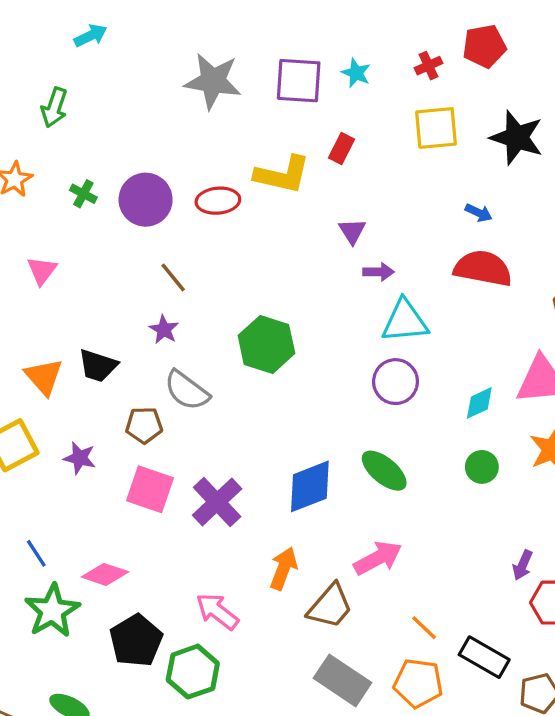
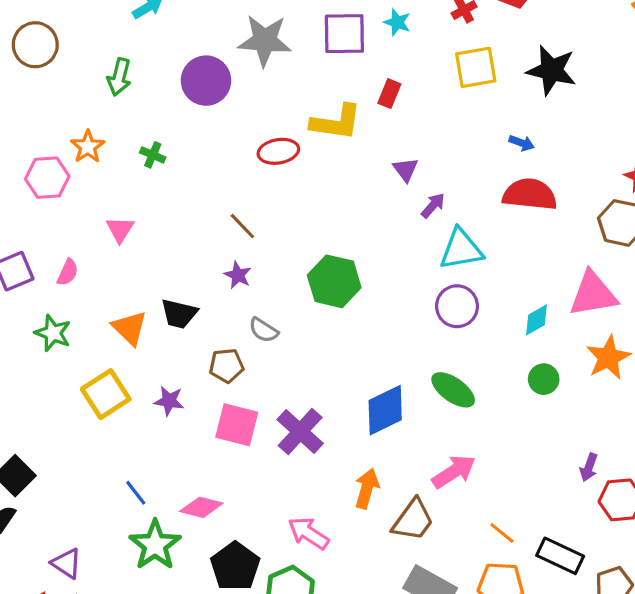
purple circle: (146, 200) -> (206, 81), moved
purple arrow: (379, 272) -> (433, 206), turned -44
gray semicircle: (187, 390) -> (263, 330), size x0.7

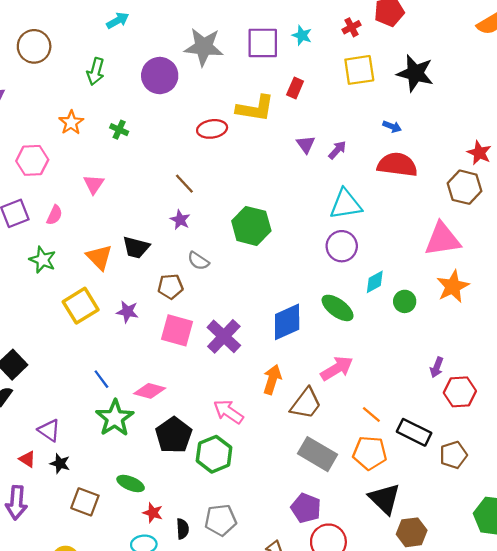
pink hexagon: (47, 178) -> (32, 160), moved
purple arrow: (433, 206) -> (337, 150), moved
cyan diamond: (537, 320) -> (375, 282), moved

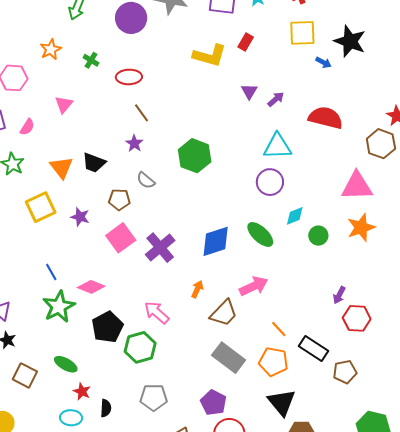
blue arrow: (392, 127) -> (323, 62), moved
red ellipse: (212, 129) -> (129, 77), moved
pink square: (177, 330) -> (121, 238), turned 32
orange arrow: (272, 379) -> (197, 289), size x0.7
gray pentagon: (221, 520) -> (154, 397), moved

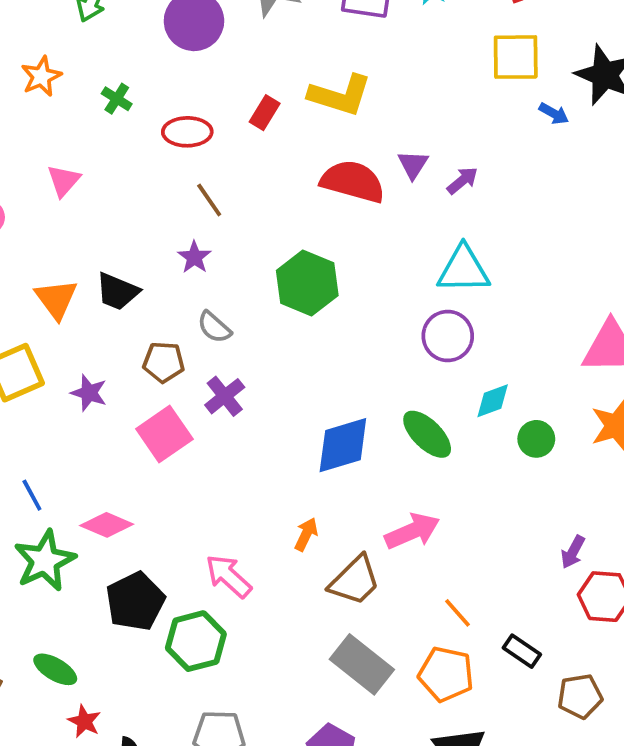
red rectangle: (246, 42) -> (265, 113), moved
red semicircle: (326, 118) -> (353, 181), moved
purple cross: (160, 248) -> (225, 396), moved, size x0.7
black rectangle: (313, 348) -> (522, 651), size x0.7

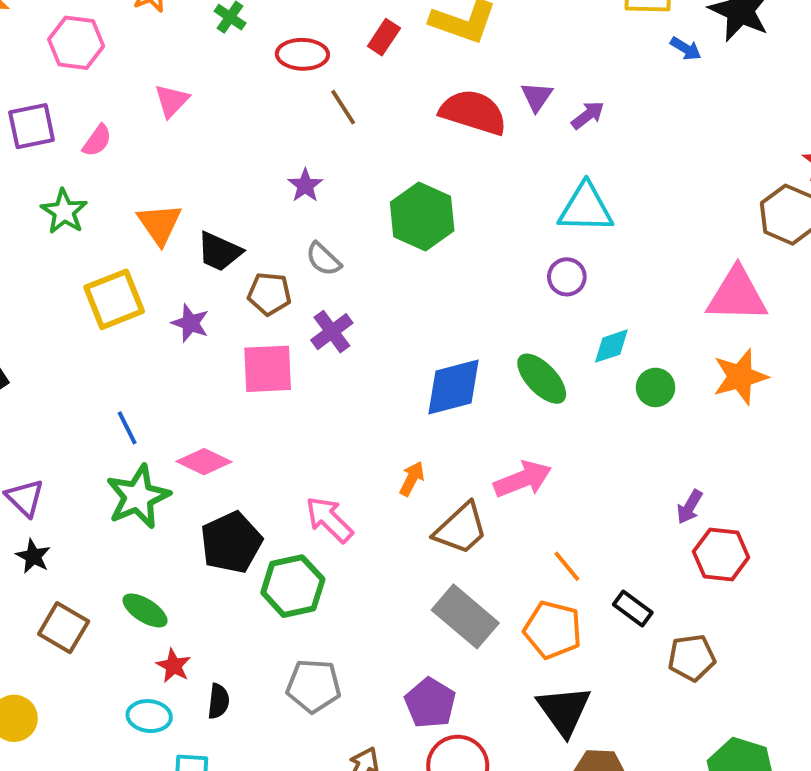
brown line: (209, 200) -> (343, 107), moved
black trapezoid: (117, 292) -> (219, 252), moved
purple circle: (448, 336) -> (567, 277), size x0.7
pink square: (164, 434) -> (268, 369), turned 30

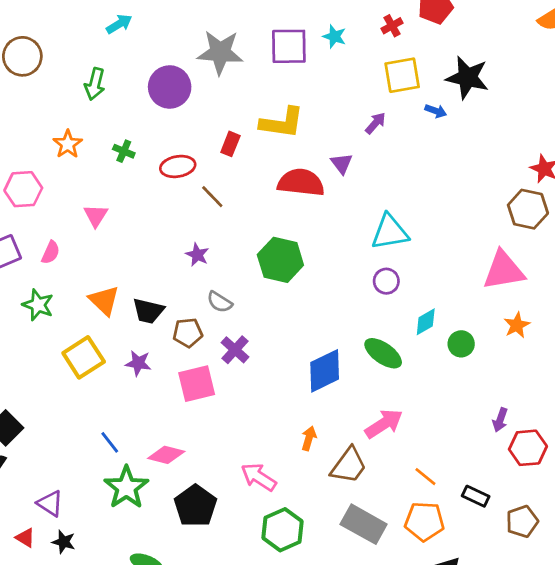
purple arrow: (588, 115) -> (376, 123), moved
orange star: (740, 377) -> (517, 325), size x0.7
green hexagon: (293, 586) -> (283, 530), moved

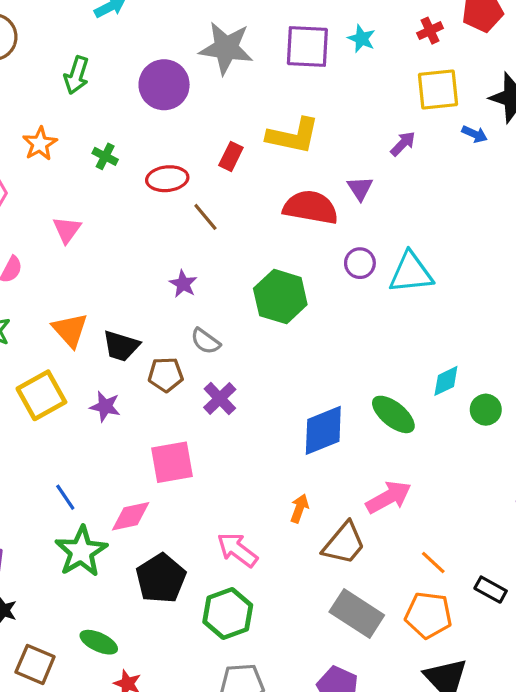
purple circle: (386, 281) -> (360, 263), moved
pink square: (197, 384) -> (172, 462), moved
pink diamond: (166, 455) -> (131, 516), turned -30
green hexagon: (283, 530) -> (228, 613), moved

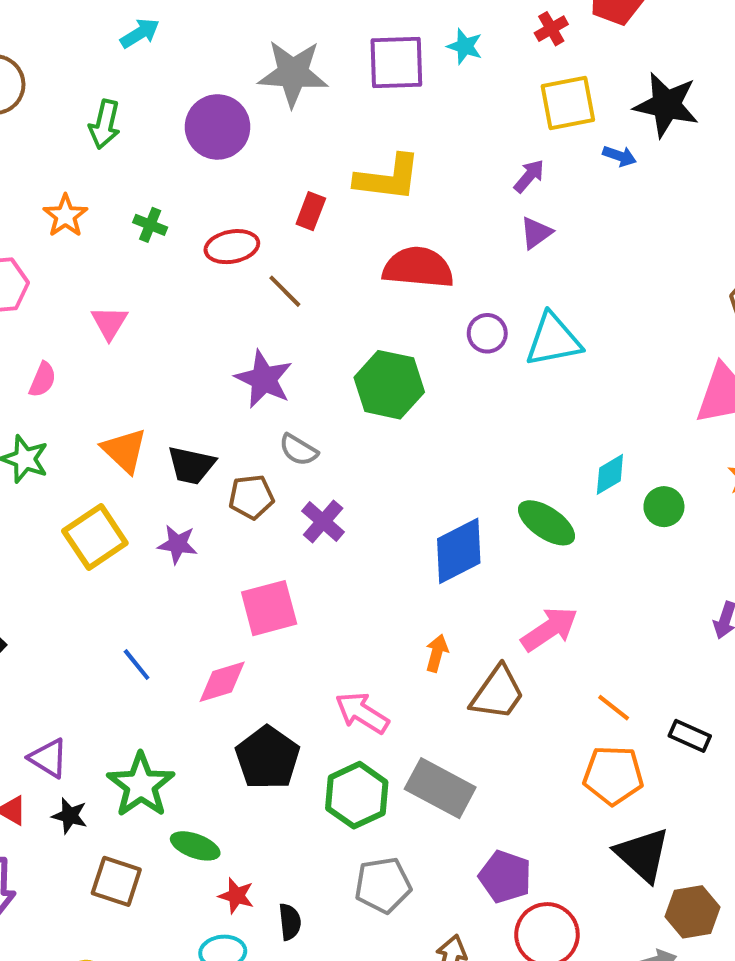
purple triangle: (360, 188) -> (536, 233), moved, turned 32
purple star: (183, 284) -> (264, 379), size x1.6
green star: (81, 551) -> (141, 785), moved
gray rectangle: (357, 613) -> (440, 788), moved

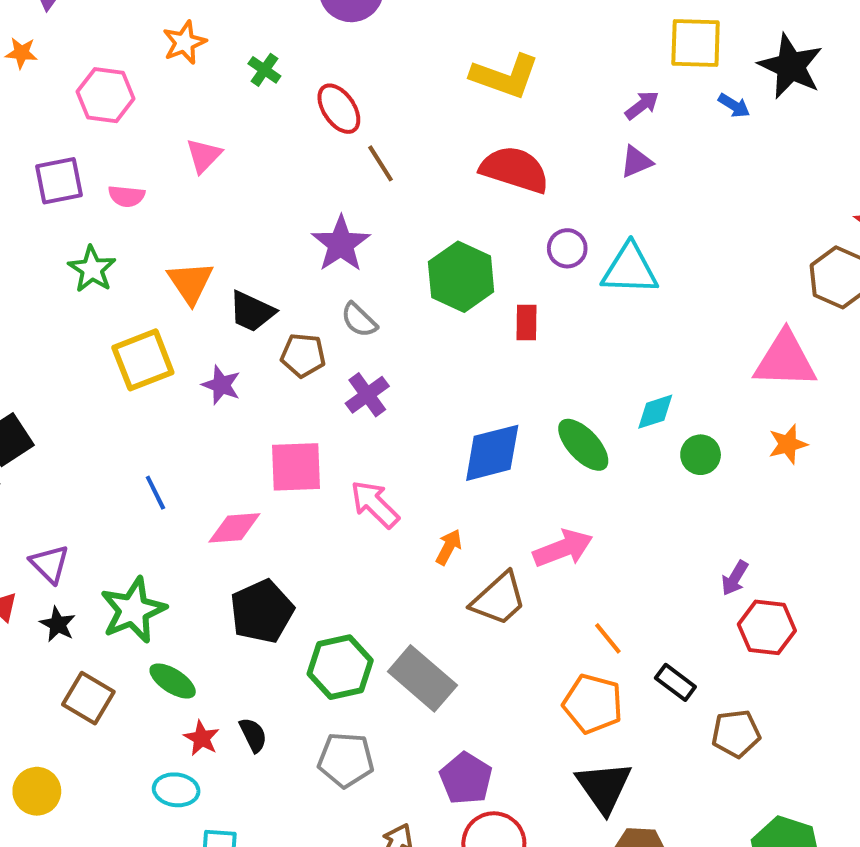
red rectangle: (311, 211) -> (526, 322), moved, turned -33
red ellipse: (232, 247) -> (339, 109), turned 54
pink semicircle: (43, 380) -> (127, 196), turned 60
pink arrow: (362, 713) -> (375, 504), moved
black semicircle: (290, 922) -> (253, 735), moved, turned -33

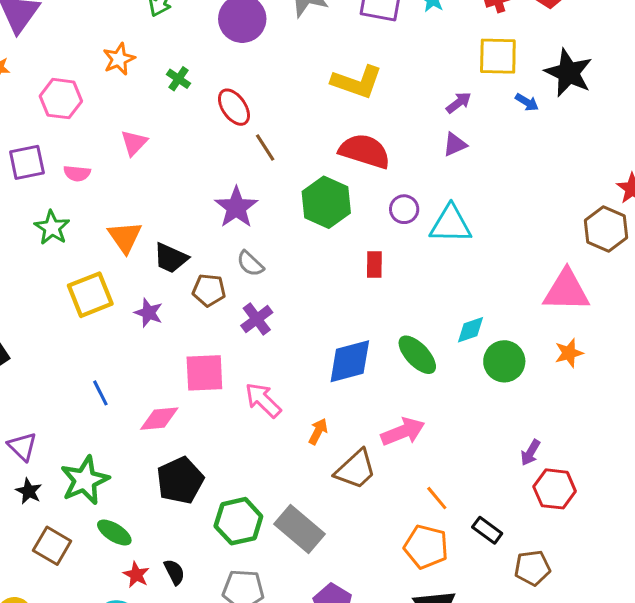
green hexagon: (461, 277) -> (326, 202), moved
green circle: (701, 455) -> (504, 361), size x1.4

